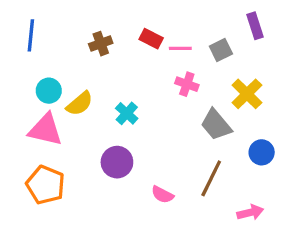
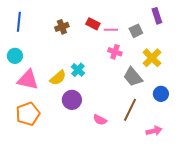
cyan circle: (49, 91) -> (15, 56), moved
yellow semicircle: (80, 104) -> (58, 78), moved
orange pentagon: (45, 185) -> (28, 114), turned 30

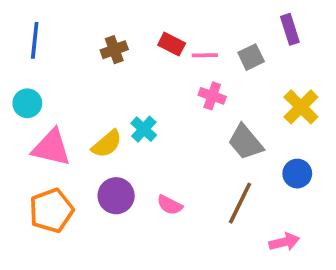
yellow cross: (152, 58) -> (301, 107), moved
purple circle: (72, 100) -> (116, 196), moved
pink semicircle: (100, 120) -> (170, 205), moved

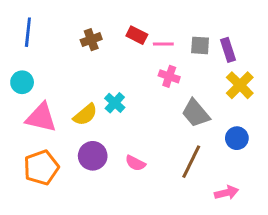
purple rectangle: (290, 29) -> (228, 50), moved
gray square: (251, 57) -> (200, 45), turned 30

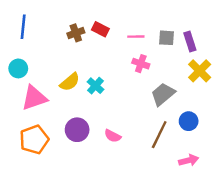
red rectangle: (137, 35) -> (100, 29), moved
gray trapezoid: (196, 113) -> (163, 94), turned 90
yellow semicircle: (85, 115) -> (70, 82), moved
pink triangle: (41, 118) -> (34, 98), turned -32
blue circle: (237, 138) -> (189, 121), moved

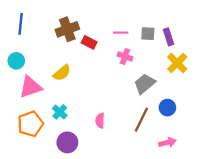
red rectangle: (100, 29) -> (89, 42), moved
brown cross: (76, 33) -> (67, 29), size x1.5
cyan cross: (95, 86) -> (60, 112), moved
purple circle: (77, 130) -> (67, 142), moved
pink semicircle: (113, 136) -> (100, 121), turned 64

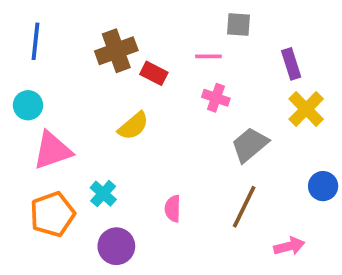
gray square: (148, 34) -> (238, 24), moved
yellow semicircle: (62, 73) -> (133, 126), moved
blue circle: (167, 108) -> (323, 186), moved

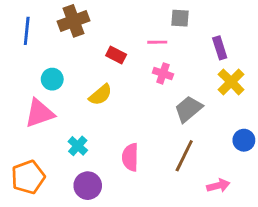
brown cross: (116, 51) -> (74, 21), moved
cyan circle: (28, 105) -> (52, 79), moved
pink semicircle: (173, 209) -> (130, 157), size x1.4
orange pentagon: (52, 214) -> (28, 177), moved

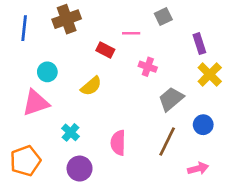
gray square: (180, 18) -> (163, 16), turned -30
pink line: (157, 42) -> (131, 33), moved
blue circle: (244, 140) -> (203, 125), moved

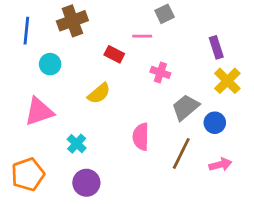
gray square: (163, 16) -> (165, 14), moved
cyan circle: (47, 72) -> (50, 64), moved
blue circle: (203, 125) -> (215, 123), moved
pink semicircle: (118, 143) -> (141, 137), moved
pink arrow: (198, 169) -> (220, 165), moved

